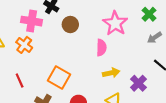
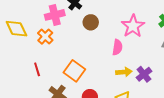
pink cross: (32, 21) -> (55, 15), turned -30
purple cross: (138, 83) -> (144, 74), moved

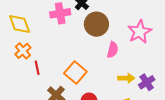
brown circle: (91, 22) -> (96, 24), size x1.5
orange cross: (45, 37) -> (23, 51), moved
pink semicircle: (117, 47) -> (113, 50), moved

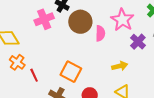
pink semicircle: (113, 50) -> (100, 33), moved
purple cross: (147, 82) -> (138, 42), moved

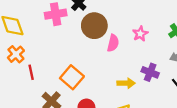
pink star: (122, 20) -> (140, 34), size x0.6
purple cross: (138, 42) -> (150, 72), moved, turned -35

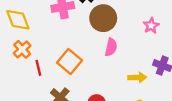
pink semicircle: (113, 43) -> (111, 47), moved
orange square: (72, 77) -> (70, 61), moved

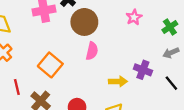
pink star: (151, 26) -> (134, 17), moved
red line: (38, 68) -> (17, 87), moved

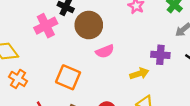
pink semicircle: (92, 51) -> (105, 51), turned 72

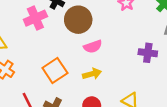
yellow arrow: (139, 74) -> (92, 74), moved
orange square: (68, 77) -> (55, 71), turned 30

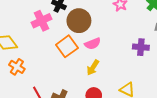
orange square: (55, 71) -> (67, 46), moved
yellow arrow: (92, 74) -> (93, 68), turned 140

